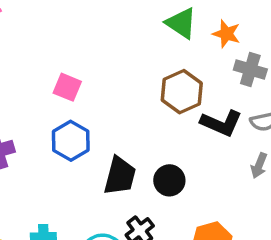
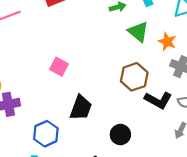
blue hexagon: (71, 141) -> (46, 134), moved
black trapezoid: (120, 176) -> (81, 108), moved

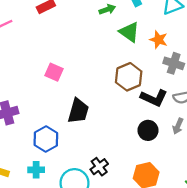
black circle: (120, 135) -> (148, 130), moved

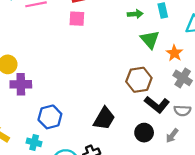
pink square: (54, 72) -> (77, 19), moved, turned -35
black trapezoid: (78, 111) -> (104, 118), moved

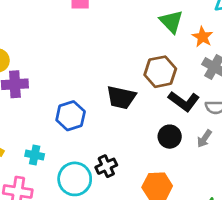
blue hexagon: (50, 117) -> (71, 116), moved
black trapezoid: (104, 118) -> (121, 97), moved, turned 75

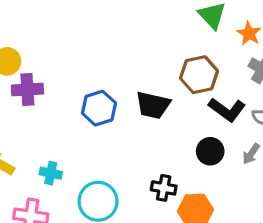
blue hexagon: (71, 116) -> (99, 108), moved
black cross: (106, 166) -> (164, 188), moved, turned 35

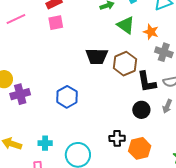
black trapezoid: (153, 105) -> (97, 56), moved
black L-shape: (227, 110) -> (147, 82), turned 55

